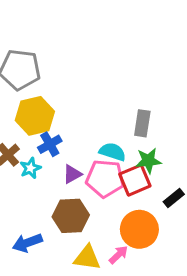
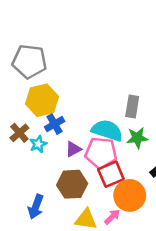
cyan semicircle: (112, 152) -> (107, 130), size x1.4
red square: (135, 180) -> (111, 174), moved
blue arrow: (27, 243) -> (36, 207), turned -50

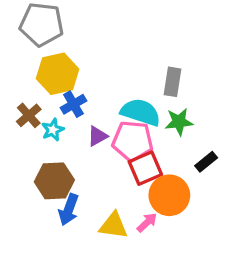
brown hexagon: (72, 184) -> (54, 181), moved
blue arrow: (36, 207) -> (69, 210), moved

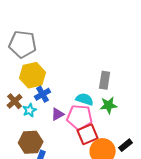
cyan semicircle: (141, 112) -> (85, 99), size x0.7
black rectangle: (206, 162) -> (126, 145), moved

